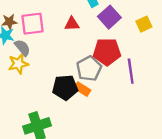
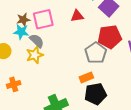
black pentagon: (65, 87) -> (96, 94), moved
orange rectangle: (82, 89) -> (86, 77), moved, turned -48

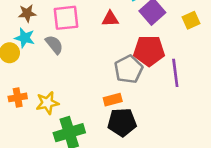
brown star: (23, 20) -> (27, 13), moved
cyan star: (21, 32) -> (25, 38), moved
yellow star: (35, 55) -> (47, 103), moved

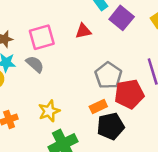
red pentagon: (149, 51) -> (129, 94), moved
yellow star: (47, 103) -> (49, 111), moved

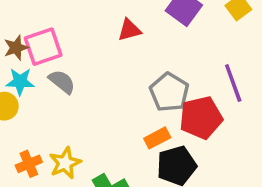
pink square: (42, 37) -> (43, 47), moved
yellow star: (49, 111) -> (65, 163), moved

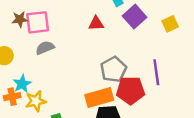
cyan star: (20, 82) -> (22, 84), moved, turned 30
gray semicircle: (62, 82) -> (45, 48), turned -72
orange rectangle: (157, 138) -> (99, 98), size x1.6

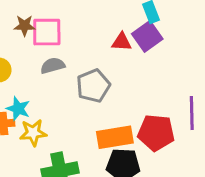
purple square: (135, 17) -> (147, 36), moved
gray pentagon: (113, 69) -> (93, 86), moved
cyan star: (22, 84) -> (18, 109), turned -30

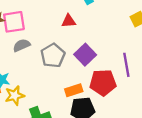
purple square: (147, 36) -> (85, 55), moved
orange rectangle: (115, 137) -> (74, 90), size x0.7

